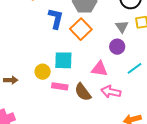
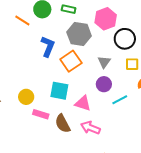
gray triangle: (122, 27) -> (104, 62), moved
cyan square: (63, 60) -> (59, 91), moved
cyan line: (135, 68) -> (120, 100), moved

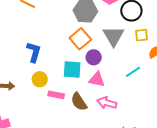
blue L-shape: (48, 47) -> (34, 52), moved
gray triangle: (104, 62) -> (113, 36), size x1.6
purple circle: (104, 84) -> (94, 57), moved

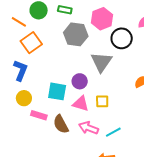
yellow square: (141, 35) -> (102, 101), moved
orange square: (80, 39) -> (31, 43), moved
cyan line: (133, 72) -> (113, 132), moved

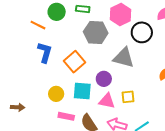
orange square: (31, 43) -> (74, 62), moved
gray triangle: (101, 62) -> (124, 58), turned -45
blue L-shape: (21, 70) -> (45, 52), moved
yellow circle: (24, 98) -> (56, 94), moved

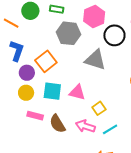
purple circle: (104, 79) -> (27, 73), moved
yellow square: (128, 97) -> (99, 108), moved, turned -32
pink triangle: (107, 101) -> (77, 92), moved

